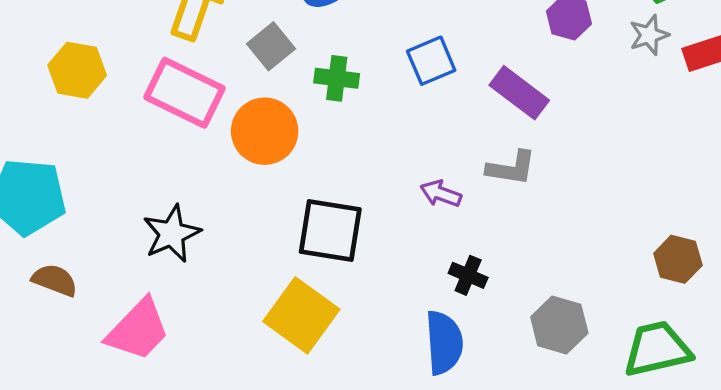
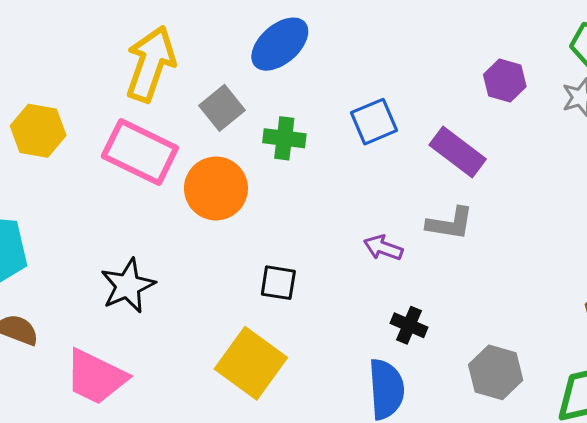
black square: (330, 230) -> (278, 283), size x0.6
pink trapezoid: (138, 330) -> (96, 377), turned 72

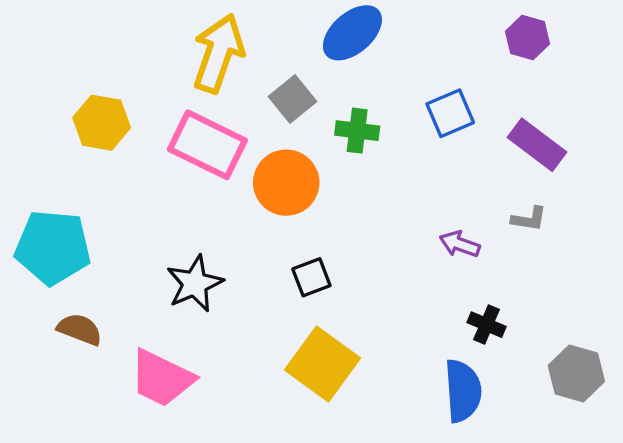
purple hexagon: (505, 81) -> (528, 38), moved
gray L-shape: (450, 223) -> (529, 219), size x0.7
black square: (278, 283) -> (311, 277), moved, turned -30

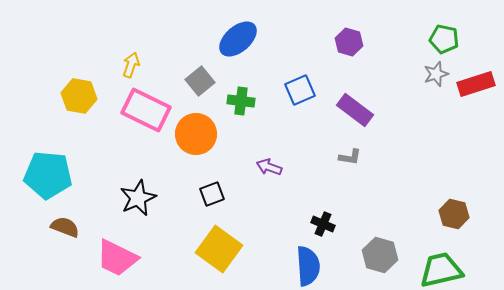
yellow arrow: (218, 53) -> (131, 65), moved, size x0.5
purple arrow: (460, 244) -> (269, 167), moved

